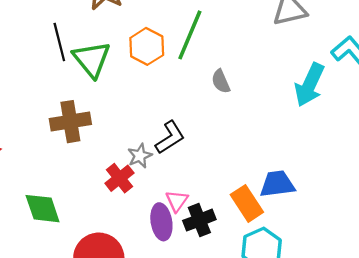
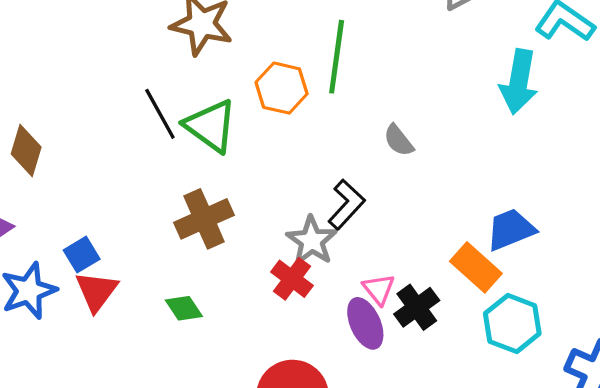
gray semicircle: (221, 81) -> (399, 140), moved
gray star: (140, 156) -> (312, 241), size x1.4
green diamond: (43, 209) -> (184, 308), moved, size x0.7

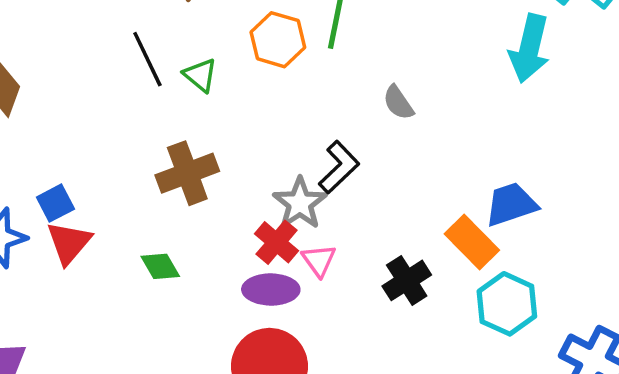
green triangle: (211, 126) -> (200, 75), size x0.6
pink triangle: (379, 289) -> (319, 260), moved
purple ellipse: (365, 323) -> (271, 290), moved, turned -69

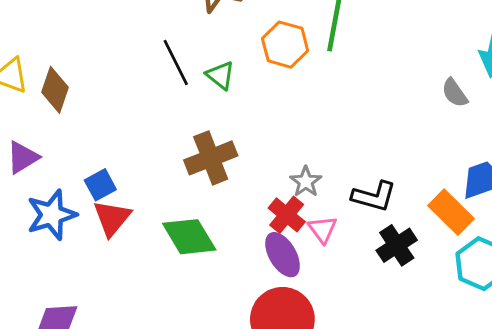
gray semicircle: (398, 103) -> (455, 93), moved
black L-shape: (339, 167) -> (374, 196), moved, turned 60
gray star: (300, 203) -> (306, 182), size x0.7
green diamond: (160, 266) -> (189, 237), size x1.6
purple ellipse: (271, 290) -> (283, 255), turned 60

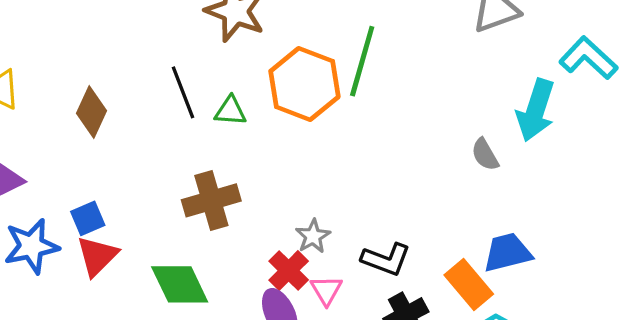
orange hexagon: (285, 45) -> (304, 84), size x1.4
green triangle: (220, 75) -> (230, 111), turned -40
brown diamond: (55, 90) -> (92, 112), moved

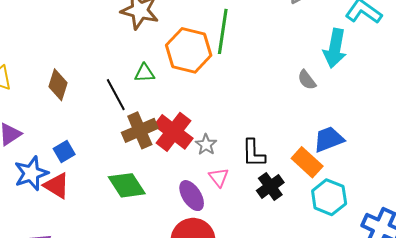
black line: (183, 92) -> (116, 95), moved
red triangle: (97, 256) -> (57, 186), moved, turned -36
black L-shape: (386, 259) -> (253, 153), turned 76
red cross: (289, 271) -> (173, 132), moved, size x1.5

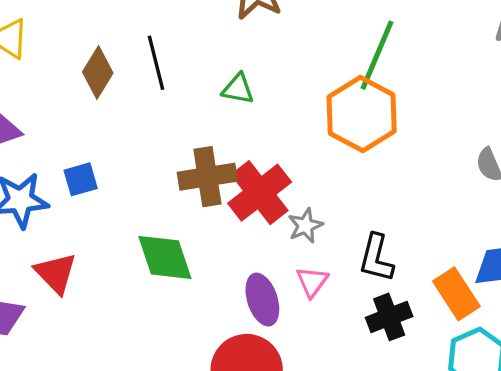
orange hexagon: (189, 50) -> (362, 114), moved
black line: (116, 95) -> (156, 63), moved
red triangle: (57, 186) -> (56, 273), moved

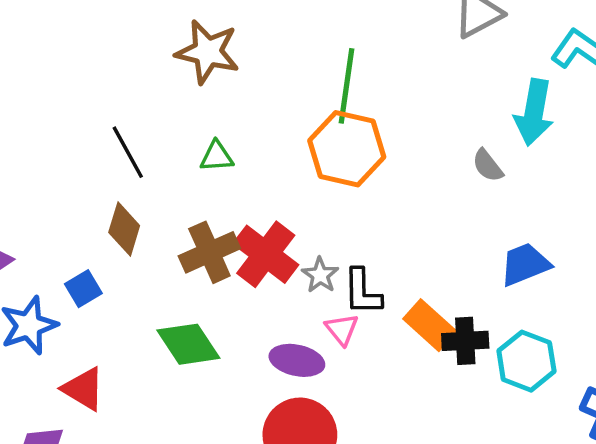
brown diamond: (98, 72) -> (124, 229), moved
black L-shape: (376, 258) -> (362, 292), moved
orange rectangle: (456, 294) -> (430, 325), moved
purple ellipse: (262, 300) -> (297, 360), turned -45
black cross: (389, 317) -> (465, 341), moved, turned 33

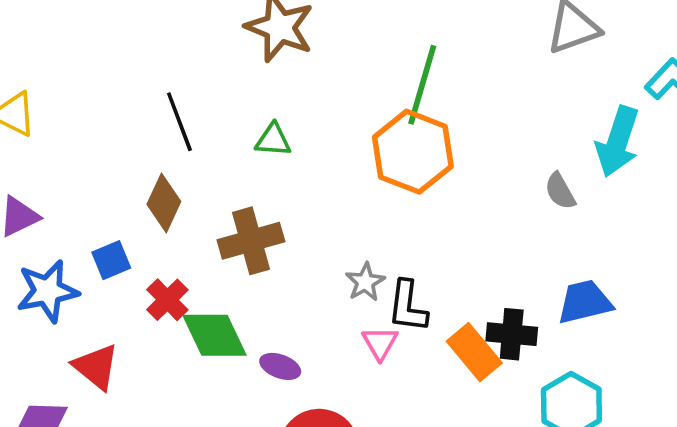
red cross: (266, 254) -> (167, 300), moved, size x0.6
black cross: (465, 341) -> (512, 334), moved
purple ellipse: (297, 360) -> (280, 366), moved, size x0.7

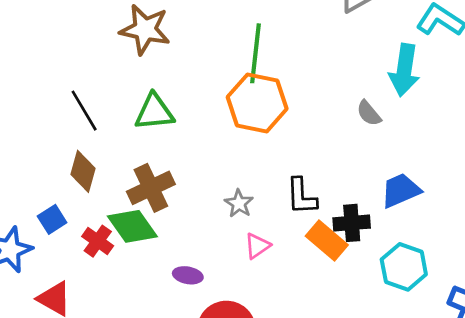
green triangle: (273, 140) -> (154, 112), size x1.5
black L-shape: (408, 306) -> (301, 196), moved
green diamond: (215, 335) -> (132, 226), moved
pink triangle: (380, 343) -> (257, 246), turned 36

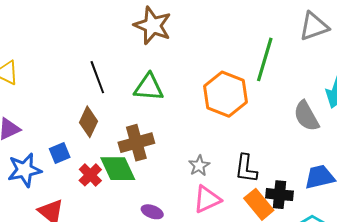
green line: (256, 53) -> (265, 59), moved
gray semicircle: (369, 113) -> (306, 116), size x1.5
pink triangle: (257, 246) -> (207, 199), size x1.4

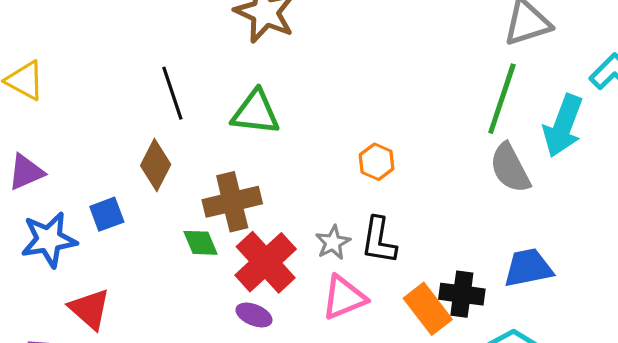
green line: (265, 59) -> (502, 99), moved
orange hexagon: (226, 94) -> (377, 162), moved, size x0.5
black L-shape: (246, 168) -> (379, 240), moved
green diamond: (118, 169) -> (200, 243), size x0.6
red cross: (90, 175) -> (266, 262), moved, size x1.6

